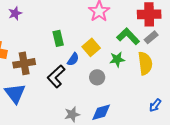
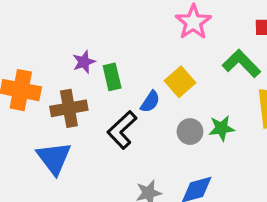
purple star: (15, 13) -> (84, 62), moved
green rectangle: (58, 38) -> (112, 77), moved
green star: (117, 59) -> (222, 128), moved

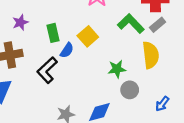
green rectangle: (112, 77) -> (53, 33), moved
gray circle: (190, 132) -> (130, 90), moved

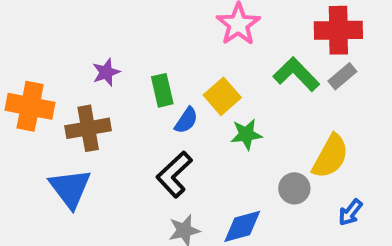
yellow semicircle: (151, 55) -> (330, 156), moved, turned 36
green star: (117, 69) -> (246, 134), moved
black L-shape: (47, 70) -> (174, 174), moved

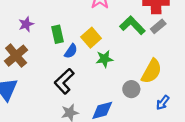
brown cross: (88, 128) -> (16, 56), turned -30

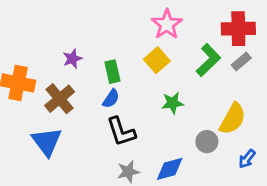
green L-shape: (132, 25) -> (208, 60), turned 90
yellow square: (91, 38) -> (157, 60), moved
blue semicircle: (71, 51) -> (111, 99), moved
black L-shape: (64, 81) -> (121, 132), turned -65

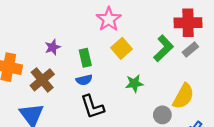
pink star: (167, 24) -> (109, 19), moved
blue semicircle: (111, 99) -> (84, 80), turned 42

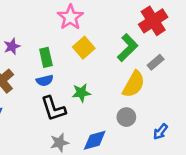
red cross: (188, 23) -> (153, 21), turned -32
gray rectangle: (190, 50) -> (156, 62), moved
green star: (134, 83) -> (81, 93), moved
yellow semicircle: (183, 96) -> (134, 84), moved

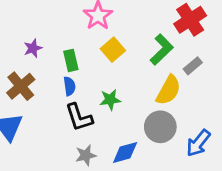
blue semicircle: (45, 81) -> (70, 86), turned -84
gray circle: (126, 117) -> (160, 127), size x1.5
blue arrow: (160, 132) -> (198, 143), size x1.5

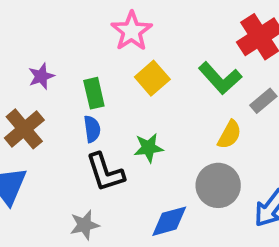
green L-shape: (162, 50) -> (220, 78), turned 92
yellow semicircle: (168, 90) -> (229, 135), size x0.7
gray star: (86, 155) -> (85, 225), moved

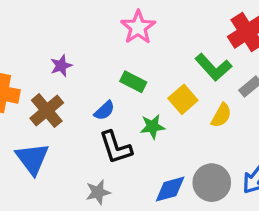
yellow square: (152, 78) -> (183, 99), moved
green rectangle: (94, 93) -> (133, 82), moved, turned -50
blue semicircle: (92, 129) -> (104, 111), turned 55
gray circle: (218, 185) -> (212, 183), moved

